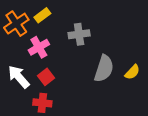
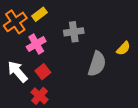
yellow semicircle: (132, 72) -> (123, 48), moved
red cross: (42, 103) -> (40, 96), turned 35

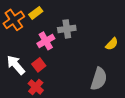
pink cross: (36, 44) -> (46, 41), moved
gray semicircle: (97, 64) -> (99, 79), moved

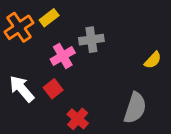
red cross: (36, 87) -> (78, 119), moved

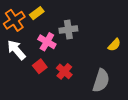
pink cross: (63, 56) -> (47, 42), turned -30
white arrow: (22, 89) -> (16, 50), moved
red cross: (78, 119) -> (64, 71), moved

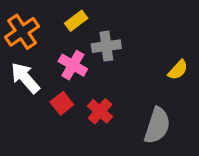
yellow rectangle: (37, 13) -> (76, 21), moved

